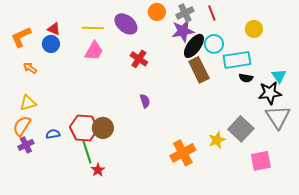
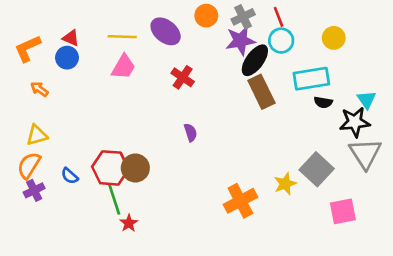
cyan circle: (214, 44) -> (281, 41), moved
blue semicircle: (53, 134) -> (70, 176), turned -128

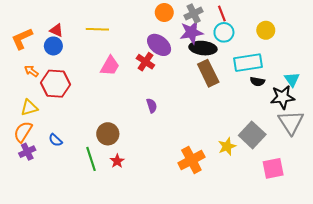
purple ellipse: (166, 31) -> (159, 45), moved
black ellipse: (255, 60) -> (203, 48), turned 60
pink trapezoid: (123, 67) -> (110, 66), moved
red hexagon: (110, 168) -> (55, 84), moved
red star: (129, 223) -> (117, 161), moved

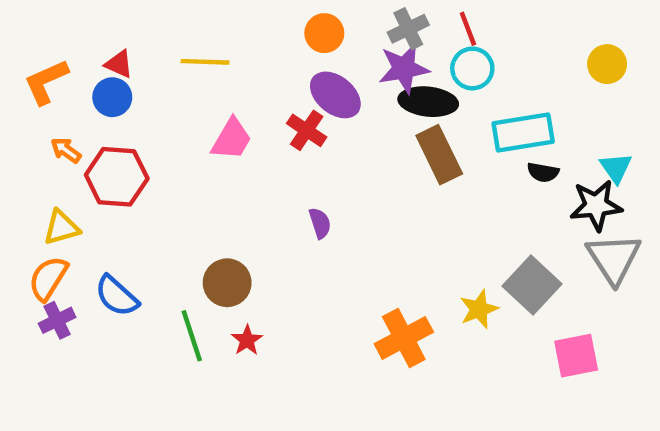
orange circle: (164, 12) -> (324, 33), moved
yellow circle: (266, 30) -> (607, 64), moved
blue semicircle: (55, 140) -> (117, 296), size x1.5

